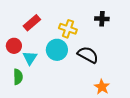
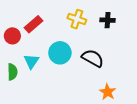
yellow cross: (68, 29) -> (77, 19), moved
red circle: (14, 46) -> (12, 36), moved
green semicircle: (18, 77) -> (12, 72), moved

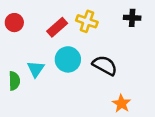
black cross: (108, 20) -> (132, 18), moved
red rectangle: (34, 24) -> (57, 27), moved
red circle: (12, 36) -> (14, 23), moved

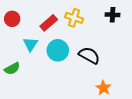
cyan triangle: (36, 69) -> (30, 44), moved
green semicircle: (14, 81) -> (12, 69), turned 63

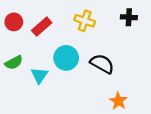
red rectangle: (49, 23) -> (42, 27), moved
cyan triangle: (30, 44) -> (39, 75), moved
green semicircle: (12, 69) -> (14, 63), moved

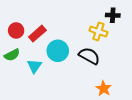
yellow cross: (85, 21) -> (98, 31), moved
red circle: (14, 22) -> (16, 30), moved
red rectangle: (42, 27) -> (37, 34), moved

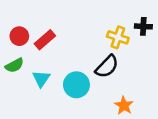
black cross: (113, 15) -> (143, 26), moved
cyan circle: (58, 51) -> (76, 85), moved
black semicircle: (89, 56) -> (107, 67), turned 105

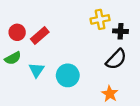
black cross: (143, 26) -> (121, 31), moved
yellow cross: (118, 37) -> (100, 19), moved, turned -30
black semicircle: (107, 67) -> (116, 59), moved

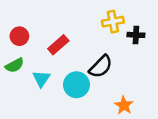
red rectangle: (40, 36) -> (58, 45), moved
black semicircle: (116, 59) -> (101, 67), moved

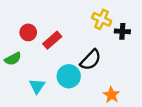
yellow cross: (113, 22) -> (102, 19), turned 36
red circle: (19, 36) -> (28, 32), moved
cyan triangle: (41, 79) -> (37, 86), moved

